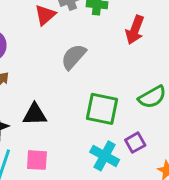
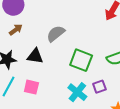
gray semicircle: (74, 57) -> (56, 34), moved

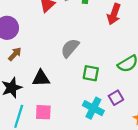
gray semicircle: (56, 34) -> (70, 48), moved
green square: (81, 60) -> (91, 73), size x0.7

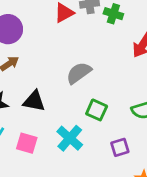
cyan cross: (93, 108) -> (70, 138), moved

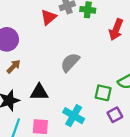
green square: (97, 110) -> (103, 93), moved

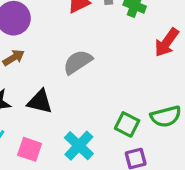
gray semicircle: (70, 62) -> (78, 62), moved

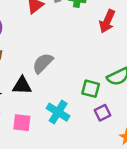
gray semicircle: (78, 62) -> (43, 63), moved

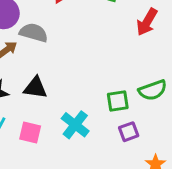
gray semicircle: (43, 63) -> (34, 33), moved, turned 55
green square: (91, 89) -> (118, 101), turned -30

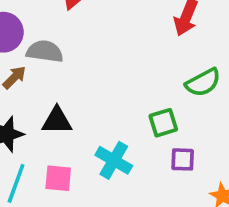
green semicircle: (153, 90) -> (203, 82), moved
purple square: (129, 132) -> (183, 159), turned 30

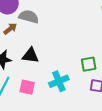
cyan cross: (114, 160) -> (59, 81), turned 30

